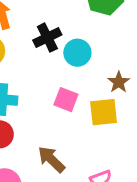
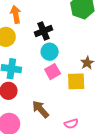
cyan circle: (77, 53) -> (50, 52), moved
pink square: (66, 100) -> (53, 72), turned 35

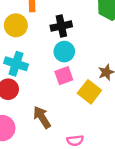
yellow square: (76, 81) -> (89, 92), turned 30

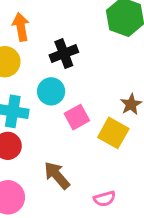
cyan circle: (64, 52) -> (51, 91), moved

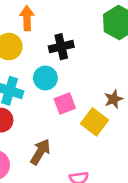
brown arrow: (57, 175) -> (40, 152), turned 64

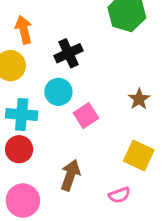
yellow square: (94, 122) -> (139, 155), moved

